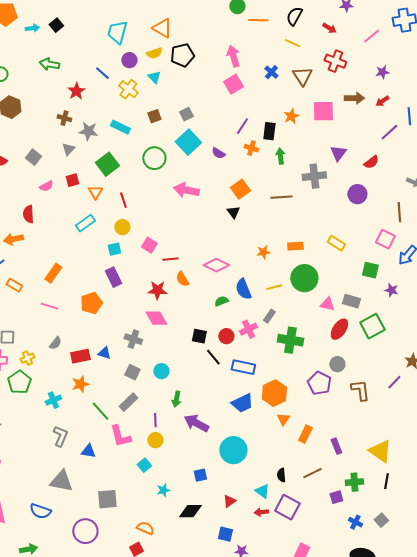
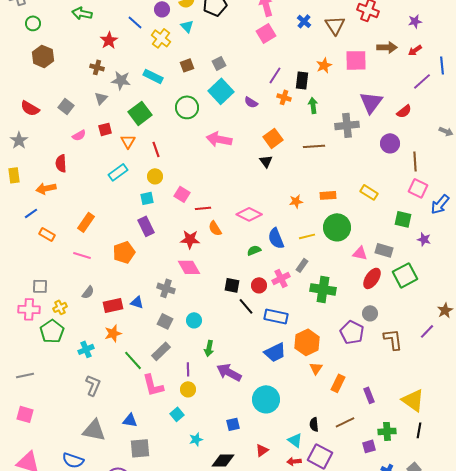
purple triangle: (338, 153) -> (371, 102), size x1.4
brown line: (399, 212) -> (415, 161), moved
blue triangle: (88, 451) -> (130, 420), moved

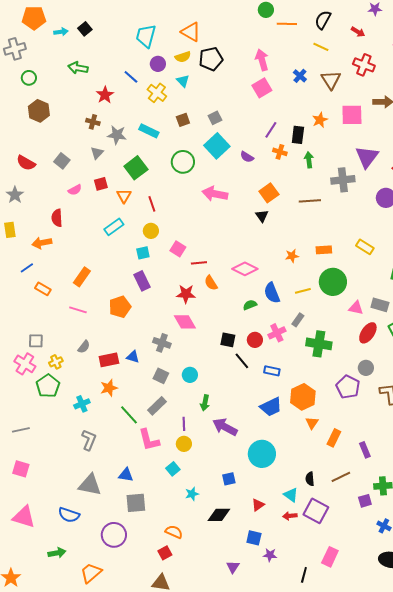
pink cross: (29, 309) -> (25, 364), turned 30
blue rectangle: (276, 316) -> (272, 371), size x0.7

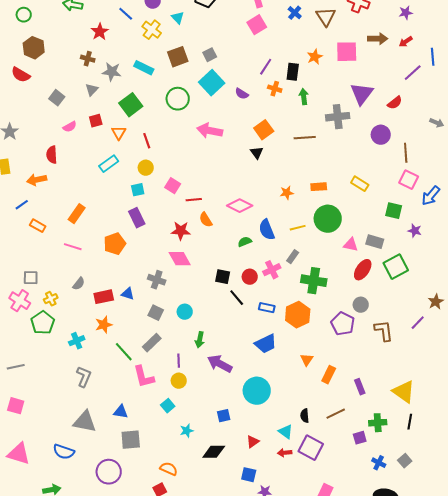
brown square: (183, 120) -> (178, 57), size x1.5
red semicircle: (26, 163) -> (21, 75), moved
orange hexagon: (303, 397) -> (298, 315), moved

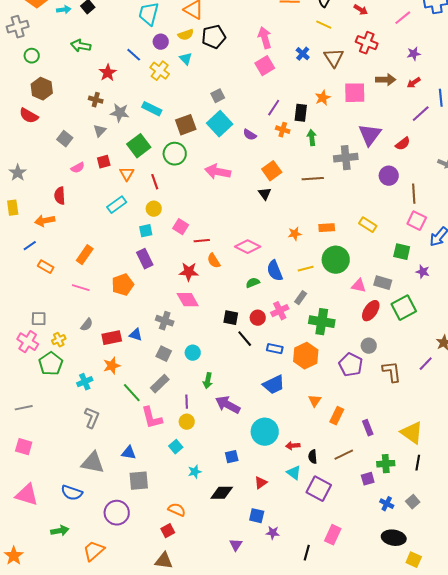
brown square: (178, 57) -> (186, 125), moved
green circle: (178, 99) -> (175, 154), moved
red arrow: (285, 453) -> (293, 446), moved

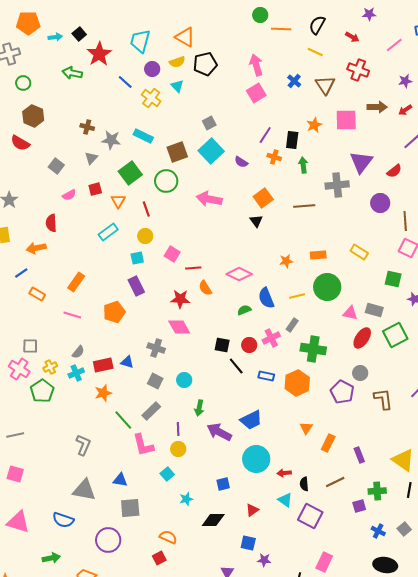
red star: (108, 73) -> (99, 54), moved, size x1.4
cyan cross: (85, 382) -> (76, 373), moved
blue trapezoid: (274, 385) -> (251, 420), moved

